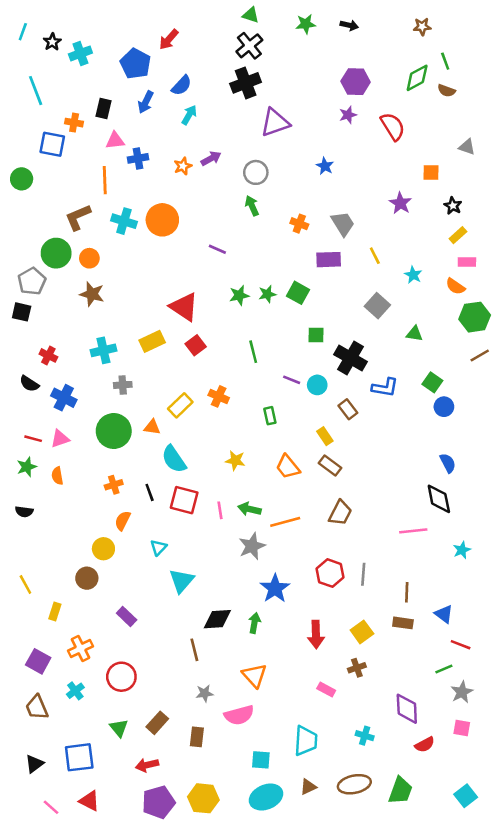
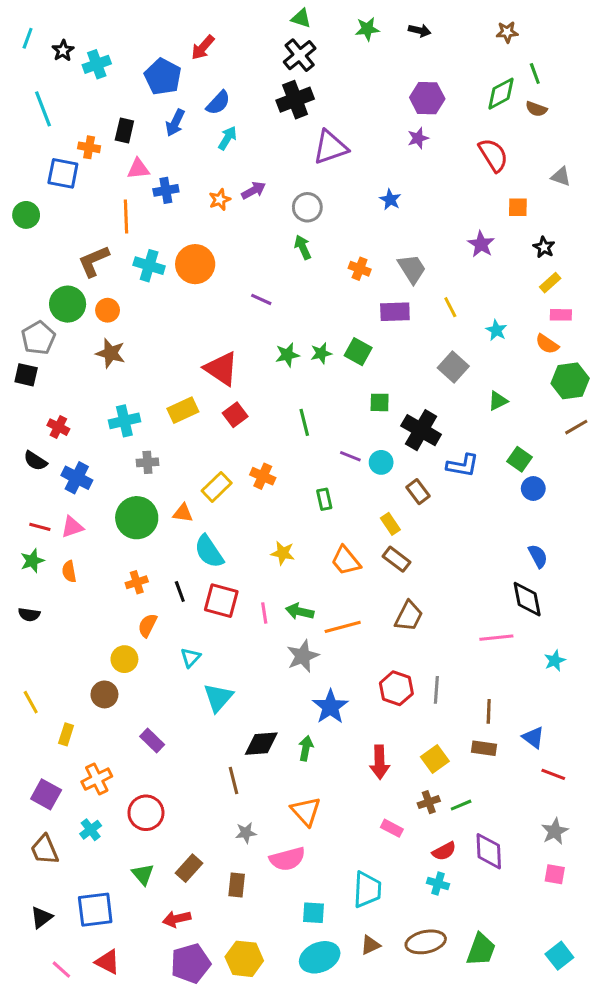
red semicircle: (393, 126) -> (493, 155), moved
green triangle: (414, 334) -> (498, 401), turned -36
green line: (444, 669) -> (461, 805), moved
red semicircle: (425, 745) -> (444, 851), moved

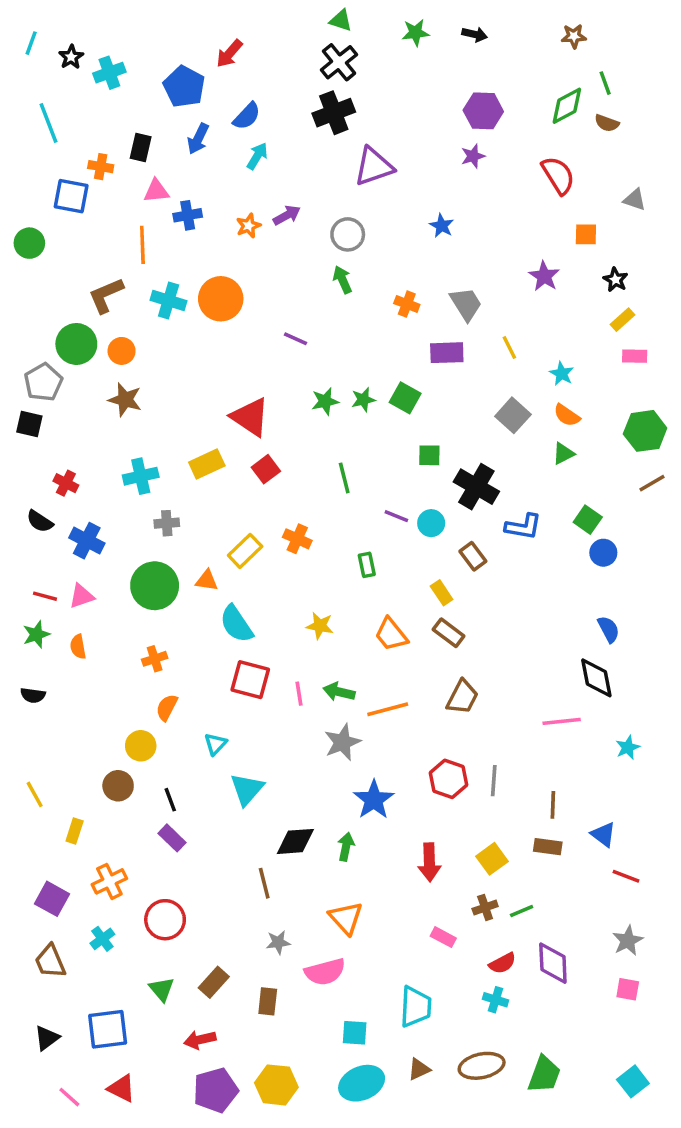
orange semicircle: (547, 344) -> (567, 415), moved
black line: (180, 591) -> (170, 800), moved

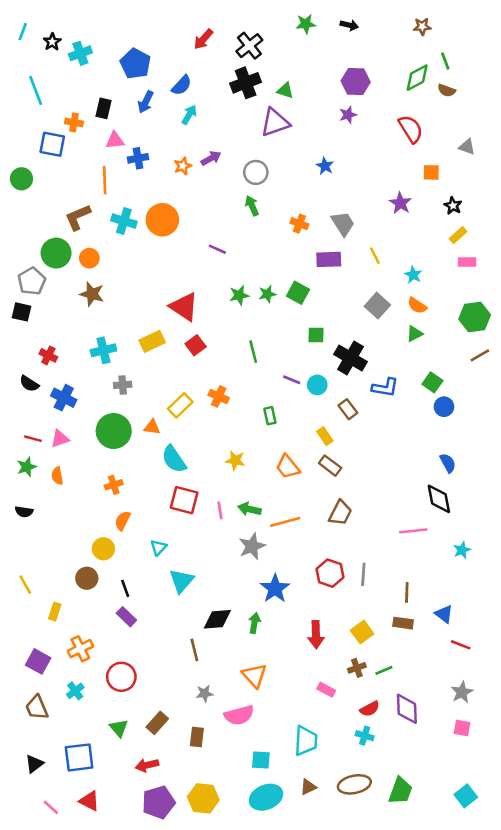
green triangle: (341, 20) -> (285, 90), moved
red arrow: (229, 54) -> (203, 39), moved

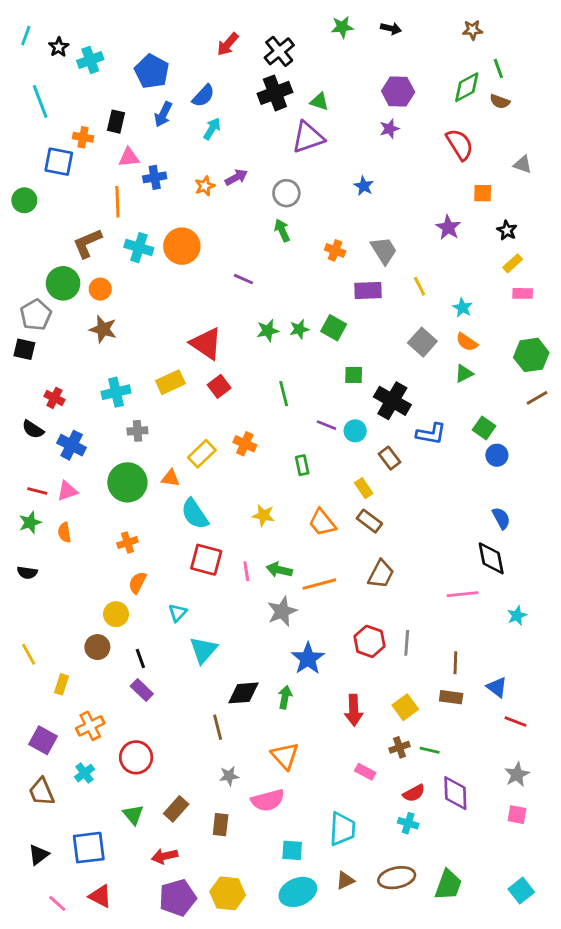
green line: (384, 670) -> (430, 750), turned 36

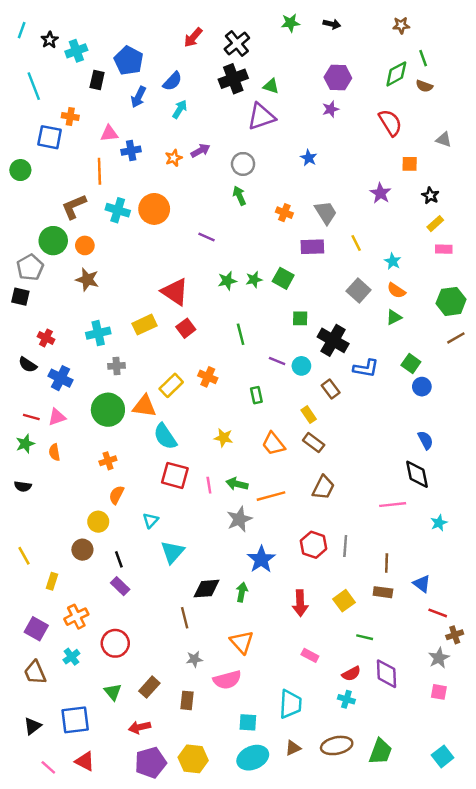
black rectangle: (116, 122) -> (97, 80), moved
orange triangle: (170, 478) -> (144, 406), size x1.5
brown cross: (400, 747) -> (455, 635), moved

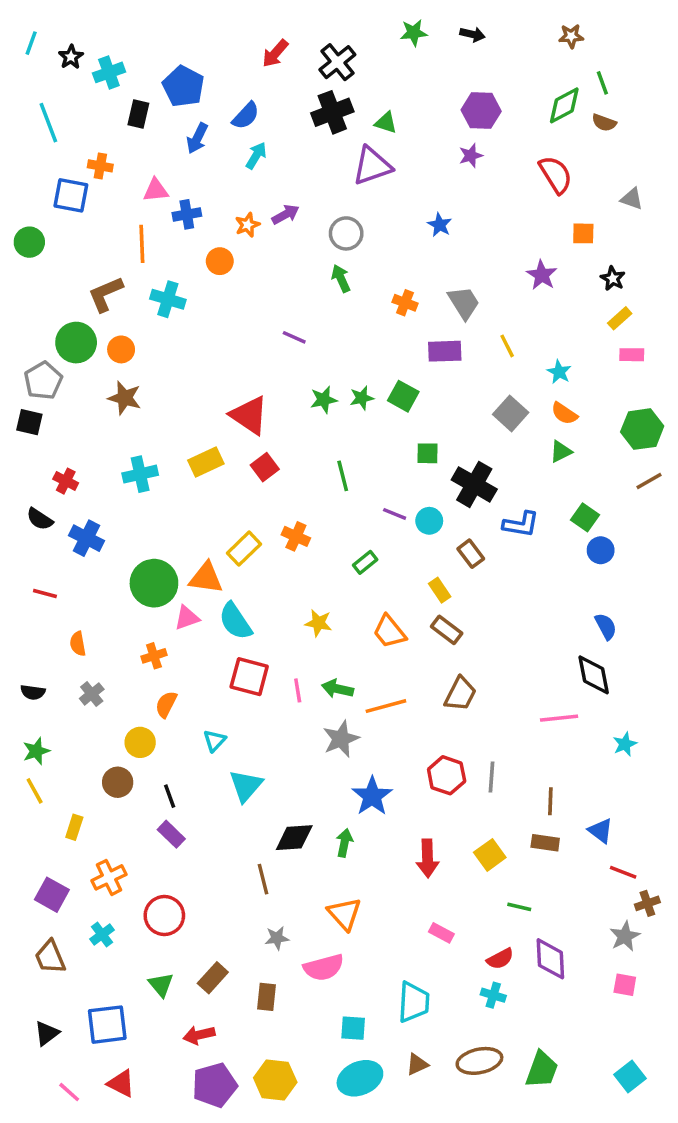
orange circle: (154, 209) -> (220, 261), moved, size x0.6
gray cross: (116, 366) -> (92, 694), moved, turned -35
green rectangle: (256, 395) -> (365, 562), turned 63
pink triangle: (57, 417) -> (187, 618), moved
green star: (25, 444) -> (36, 751), moved

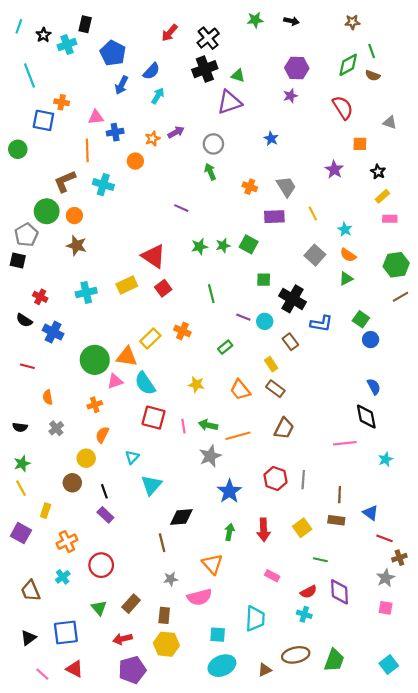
black rectangle: (138, 114) -> (85, 24), moved
green arrow: (344, 843) -> (229, 532), moved
purple square: (52, 895) -> (21, 533), moved
brown triangle: (417, 1064) -> (265, 670), moved
yellow hexagon: (275, 1080) -> (166, 644), moved

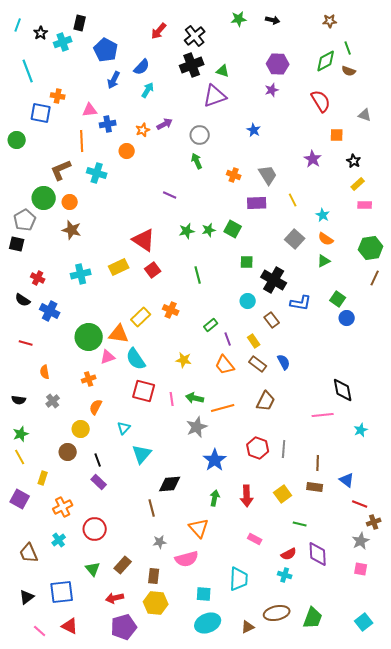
brown line: (400, 297) -> (375, 278), turned -35
purple line: (243, 317) -> (228, 339), moved, turned 48
blue semicircle: (374, 387) -> (284, 362), moved

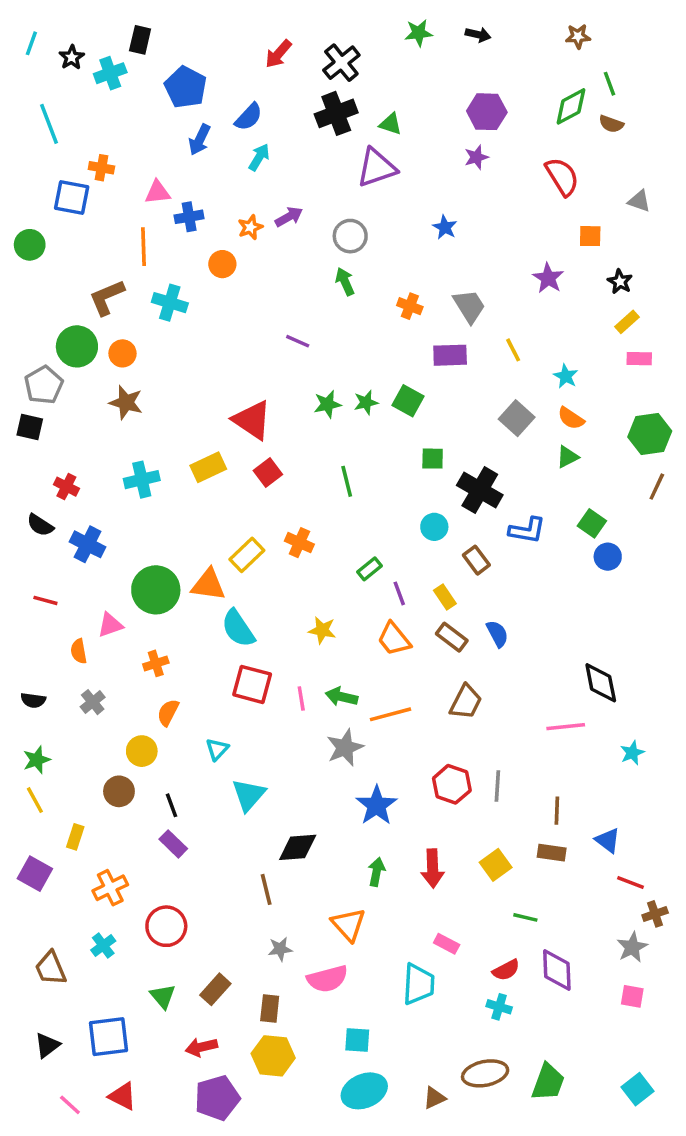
pink triangle: (108, 357) -> (110, 625), moved
cyan trapezoid: (239, 579) -> (419, 984), moved

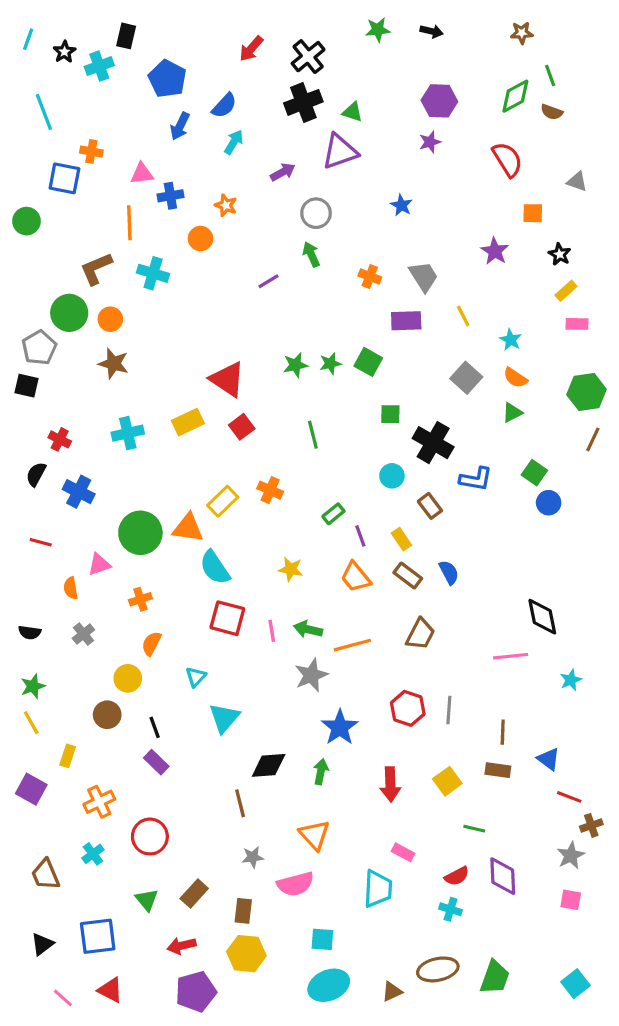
purple arrow: (289, 217) -> (283, 172), moved
orange star: (250, 227) -> (226, 205), turned -30
purple line: (298, 341) -> (269, 281), moved, turned -55
black semicircle: (40, 525) -> (36, 474), turned 85
green arrow: (376, 872) -> (321, 772), moved

